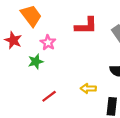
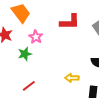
red line: (49, 96) -> (29, 86), moved

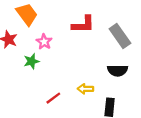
red line: (29, 86) -> (53, 98), moved

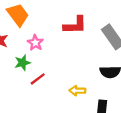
red line: (53, 98) -> (38, 79), moved

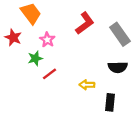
red L-shape: (75, 25) -> (85, 23), turned -35

